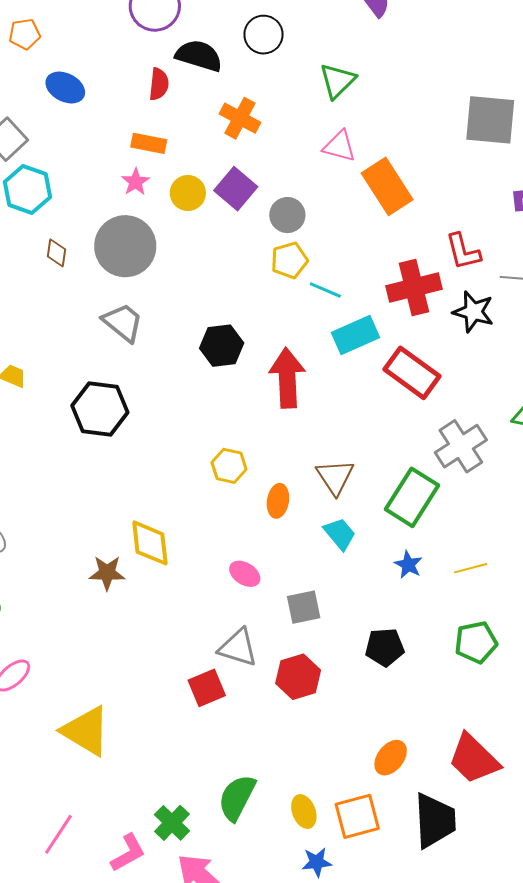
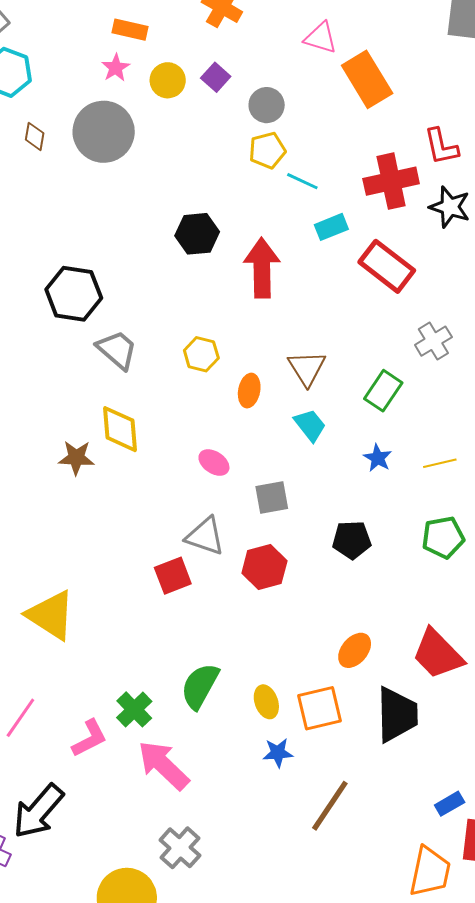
purple square: (236, 189) -> (216, 77), size x0.7
gray trapezoid: (123, 322) -> (117, 350), moved
cyan rectangle: (356, 335) -> (331, 227), size x0.7
gray cross: (461, 446) -> (433, 341), size x0.7
green rectangle: (412, 497) -> (383, 391), size x0.7

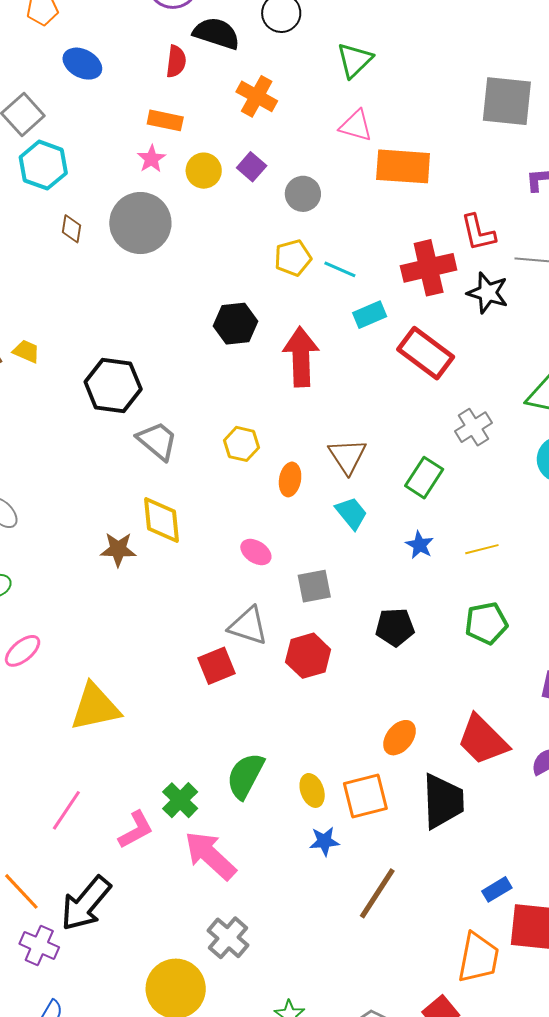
orange rectangle: (367, 79) -> (403, 166), turned -54
yellow pentagon: (267, 150) -> (293, 258), moved
yellow triangle: (51, 615) -> (95, 707), turned -44

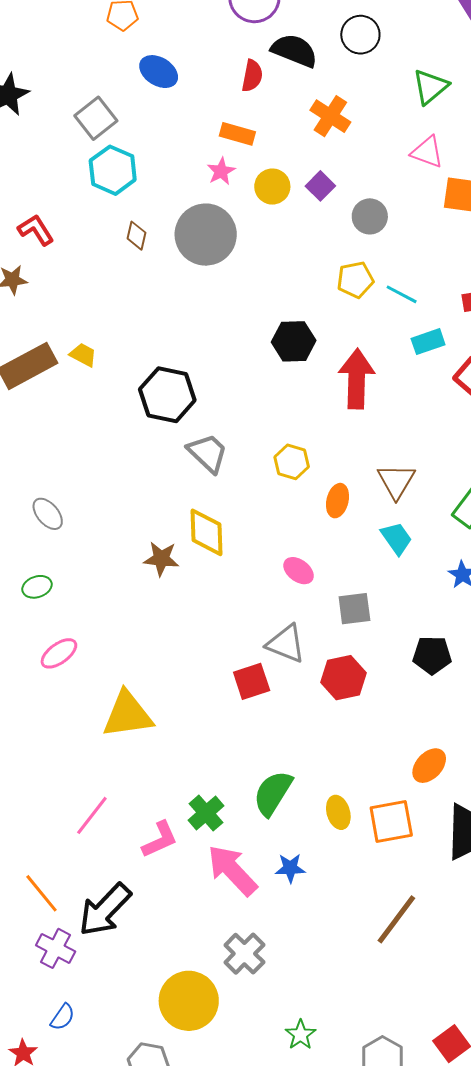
blue star: (324, 841) -> (290, 868), moved

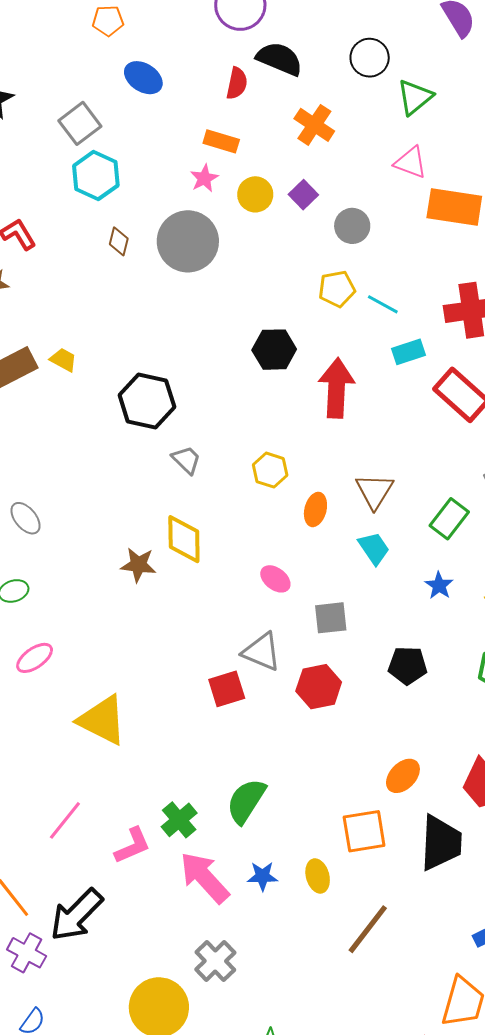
black circle: (360, 35) -> (370, 58), moved
gray trapezoid: (208, 453) -> (186, 460), size x0.7
yellow triangle: (128, 715) -> (102, 720), turned 34
yellow ellipse: (338, 812) -> (318, 876), moved

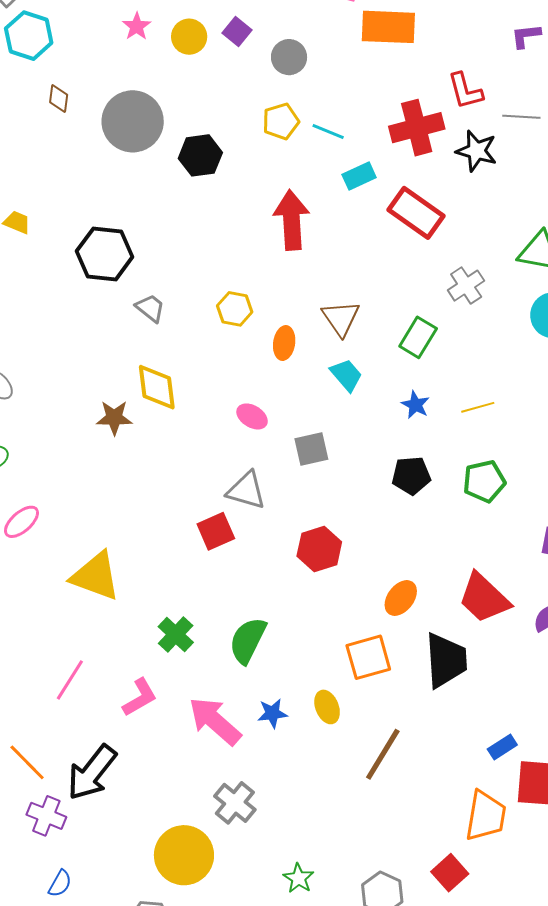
gray circle: (188, 241) -> (133, 121), moved
black hexagon: (274, 350) -> (200, 155), moved
black pentagon: (408, 665) -> (411, 475), moved
red hexagon: (319, 687) -> (319, 549), moved
green cross: (179, 820) -> (176, 634), moved

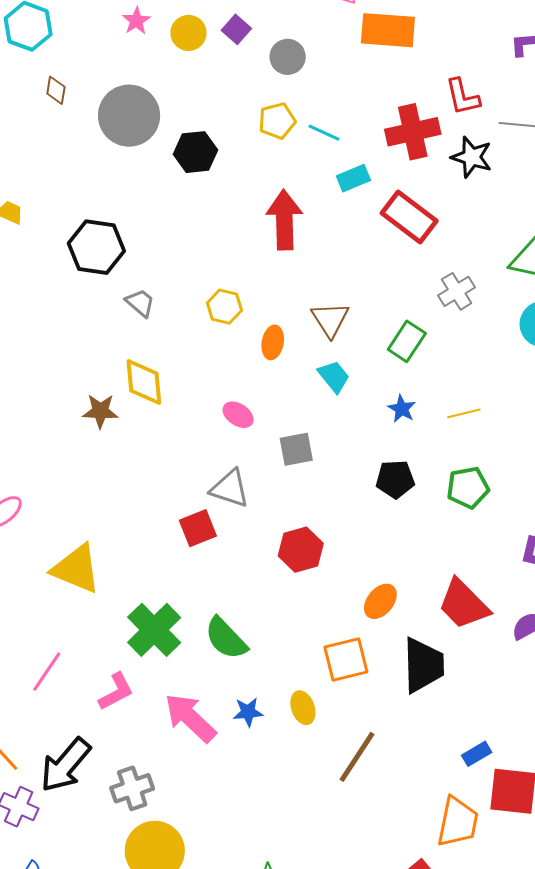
green cross: (176, 634) -> (154, 630), size x1.5
green semicircle: (248, 640) -> (226, 638), turned -72
gray cross: (235, 803) -> (132, 788), moved, turned 30

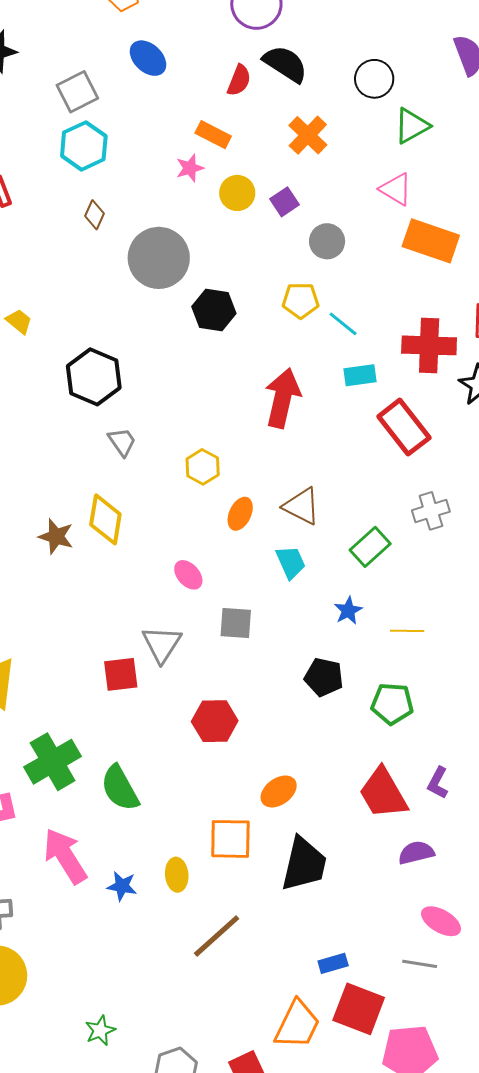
brown triangle: (330, 320) -> (302, 506), turned -45
gray triangle: (230, 488) -> (162, 644), turned 30
red trapezoid: (464, 604) -> (383, 793), moved
blue star: (248, 712) -> (122, 886), moved

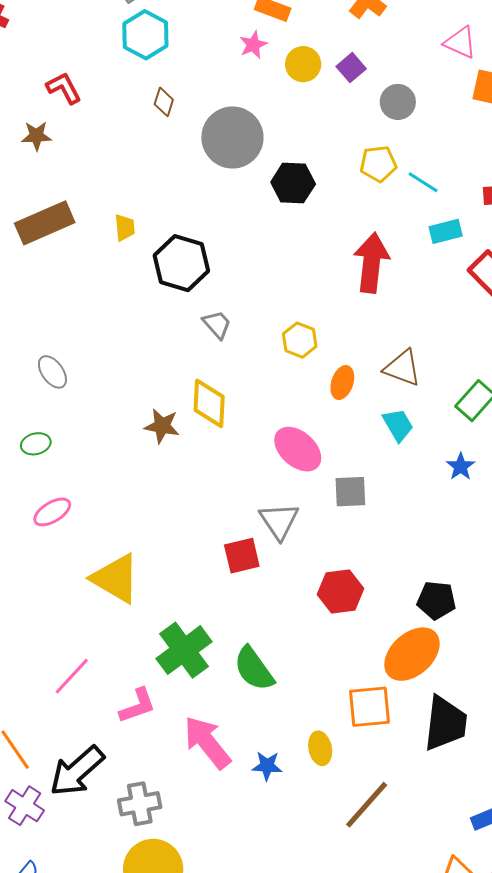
yellow trapezoid: (19, 321) -> (125, 228), moved, turned 52
pink ellipse: (188, 575) -> (298, 449), size x1.6
black pentagon: (324, 677) -> (436, 600), moved
orange ellipse: (279, 791) -> (412, 654), size x1.6

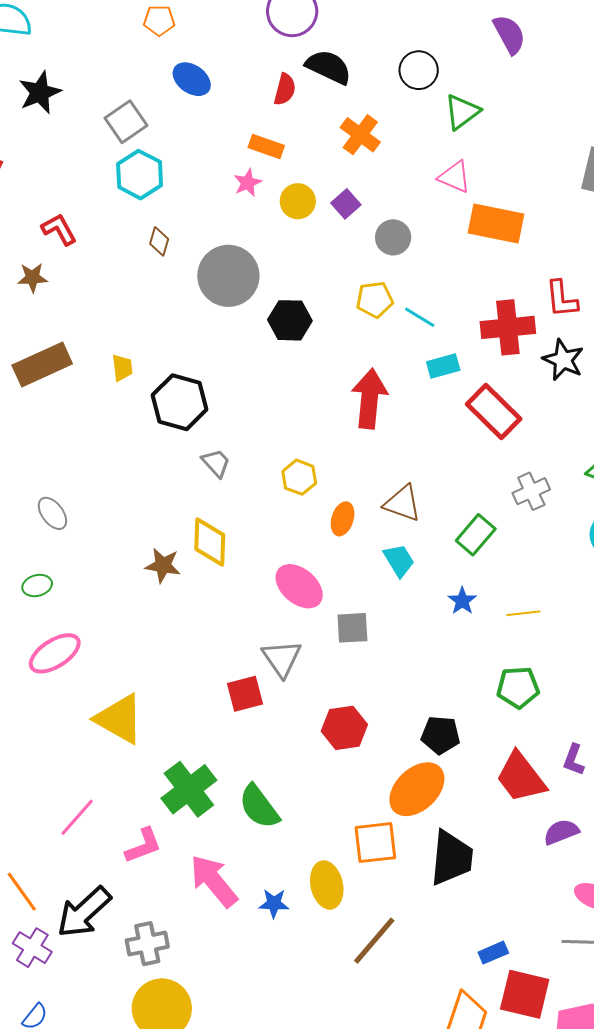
pink ellipse: (52, 512) -> (55, 653), size x1.4
yellow ellipse: (320, 748) -> (327, 885), size x1.4

